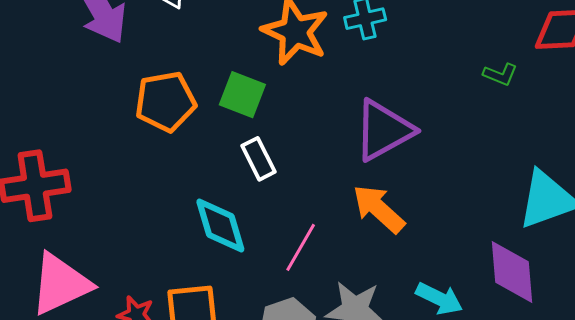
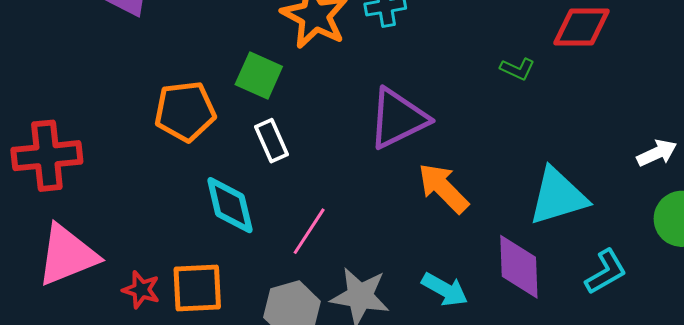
orange pentagon: (165, 102) -> (185, 111), moved
orange arrow: (379, 209) -> (443, 188), moved

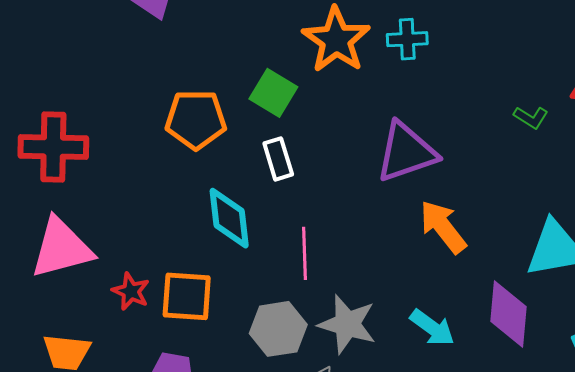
pink line: (309, 231) -> (304, 253), turned -42

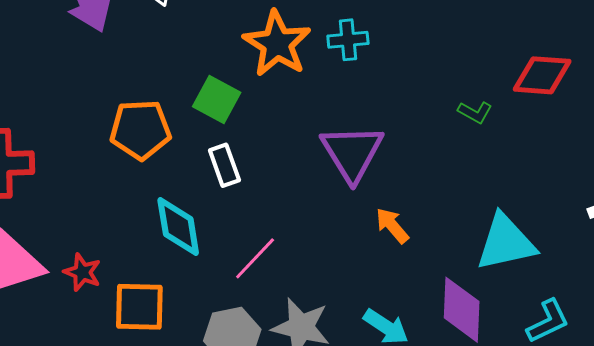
purple triangle: (406, 152) -> (352, 153), turned -40
orange arrow: (443, 227) -> (392, 226), size x0.7
pink line: (304, 253) -> (255, 258), turned 48
red star: (131, 291) -> (82, 272), moved

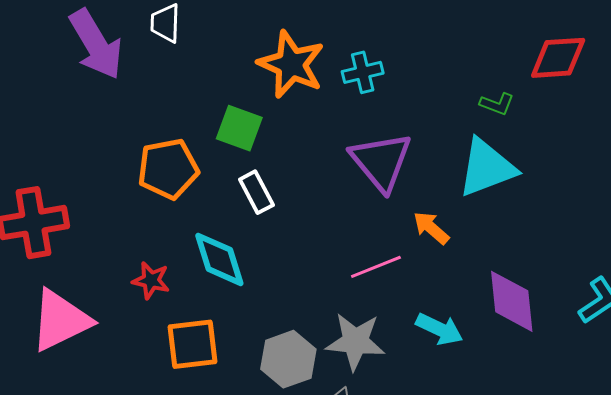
cyan cross: (348, 40) -> (363, 72), moved
cyan triangle: (506, 242) -> (487, 168), moved
pink line: (255, 258) -> (376, 267), moved, turned 33
red star: (82, 272) -> (151, 280), moved

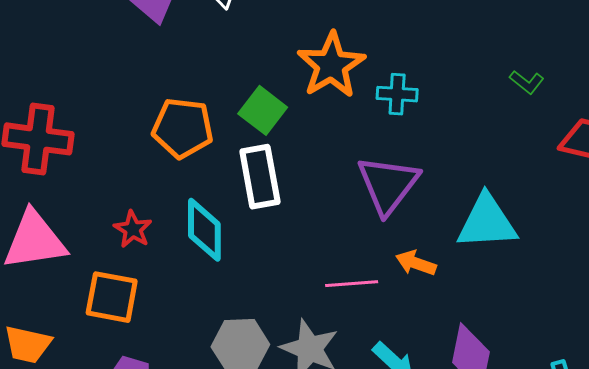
green L-shape: (497, 104) -> (527, 82), moved
white rectangle: (256, 192) -> (260, 177), size x1.5
orange arrow: (431, 228) -> (416, 263), turned -39
orange square: (192, 344) -> (112, 297), moved

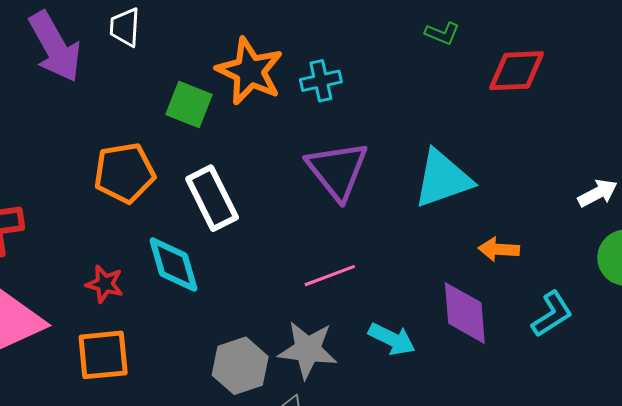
green square: (263, 110) -> (189, 105), moved
orange arrow: (416, 263) -> (499, 249), moved

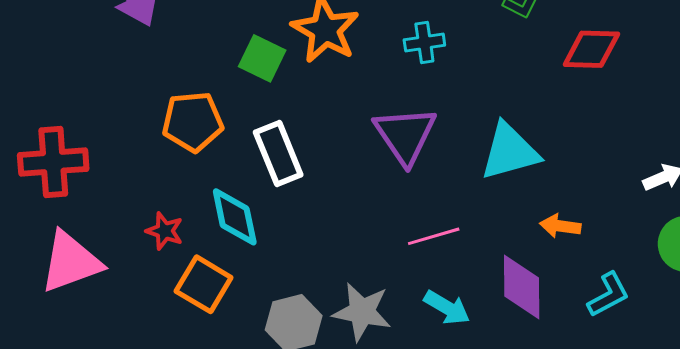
cyan cross: (321, 81) -> (424, 42), moved
pink line: (330, 276) -> (434, 236), moved
orange square: (103, 355) -> (204, 284), moved, turned 32

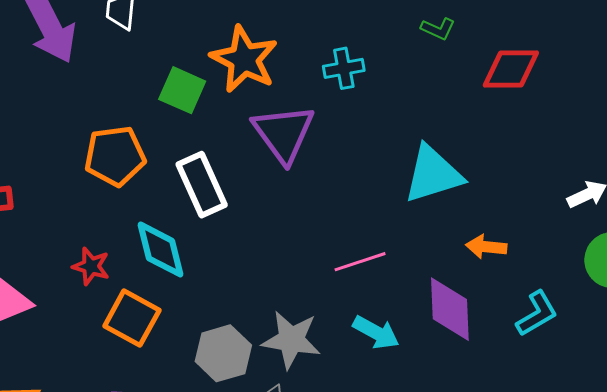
purple triangle: (405, 135) -> (284, 133), moved

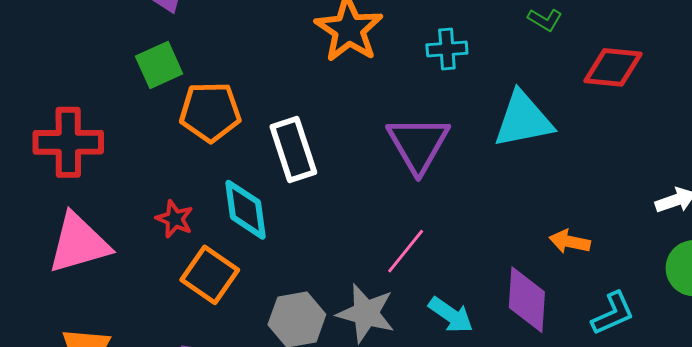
green square: (182, 90) -> (159, 65), moved, turned 36
purple triangle: (284, 133) -> (418, 144), moved
cyan triangle: (433, 174) -> (523, 120), moved
pink line: (360, 262) -> (406, 251), moved, turned -39

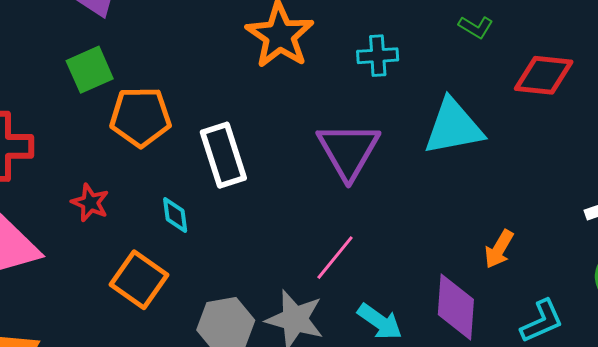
cyan diamond: (246, 210) -> (175, 215), size x0.6
red star: (175, 219) -> (90, 203), moved
orange arrow: (570, 242) -> (499, 249), turned -72

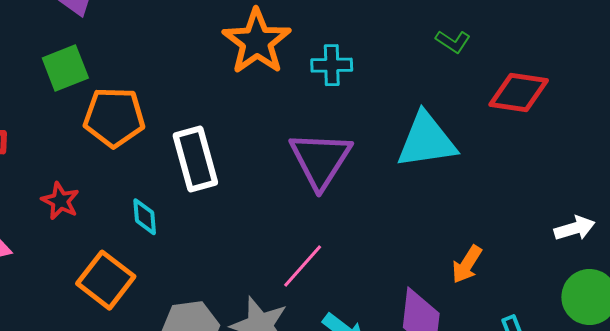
cyan cross: (378, 56) -> (332, 65), moved

